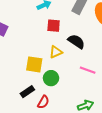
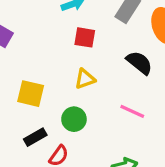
black semicircle: (76, 41) -> (139, 63), moved
yellow square: (34, 64) -> (31, 94), moved

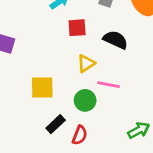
black semicircle: (139, 63) -> (116, 40), moved
pink line: (132, 111) -> (109, 85), moved

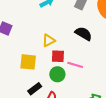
red square: (77, 28) -> (58, 56), moved
yellow triangle: (86, 63) -> (49, 40), moved

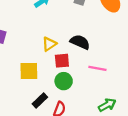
black semicircle: (83, 34) -> (80, 42), moved
pink line: (75, 65) -> (97, 68), moved

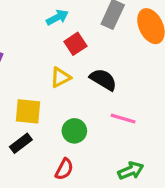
red square: (62, 61) -> (75, 44), moved, turned -35
black rectangle: (40, 100) -> (21, 143), moved

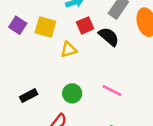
black semicircle: (103, 80) -> (109, 37), moved
yellow square: (28, 111) -> (45, 27), moved

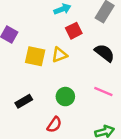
yellow square: (45, 27) -> (35, 56), moved
black semicircle: (109, 37) -> (104, 53), moved

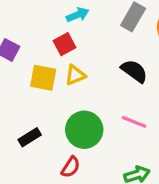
red square: (74, 31) -> (64, 44), moved
green circle: (65, 97) -> (84, 130), size x1.5

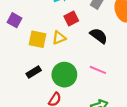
red square: (64, 44) -> (71, 19), moved
black rectangle: (30, 137) -> (34, 72), moved

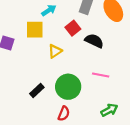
red square: (71, 19) -> (73, 28), moved
yellow square: (37, 39) -> (35, 30), moved

